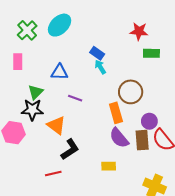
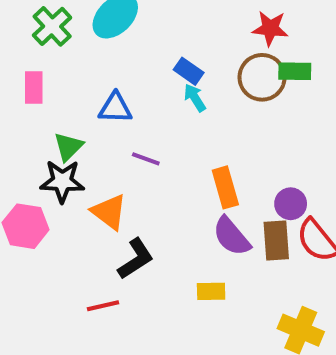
brown circle: (131, 92) -> (262, 77), moved

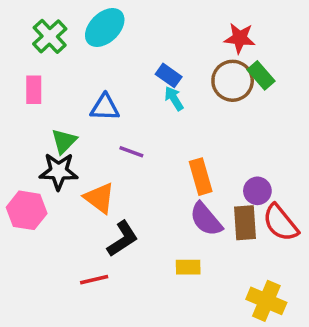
green rectangle: (295, 71) -> (261, 75), turned 48

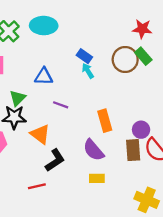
cyan ellipse: (105, 28) -> (44, 26), turned 45
red star: (240, 38) -> (142, 29), moved
purple semicircle: (206, 219) -> (93, 150), moved

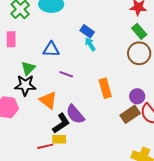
brown circle: (125, 59) -> (139, 53), moved
purple semicircle: (93, 150) -> (75, 114), moved
brown rectangle: (133, 150) -> (130, 114), turned 60
yellow rectangle: (97, 178) -> (59, 139), moved

